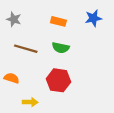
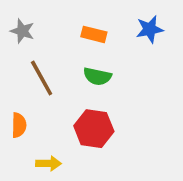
brown line: (26, 49) -> (42, 78), turned 45
orange semicircle: (12, 78) -> (19, 125), turned 72

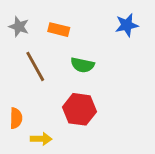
orange rectangle: (94, 34) -> (59, 30), moved
orange semicircle: (19, 125) -> (16, 118), moved

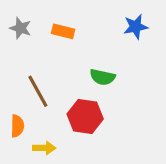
green semicircle: (82, 65) -> (102, 77), moved
brown line: (35, 66) -> (38, 91), moved

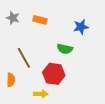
blue star: (136, 27) -> (81, 27), moved
yellow arrow: (44, 148) -> (41, 94), moved

